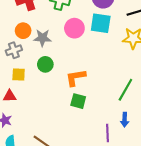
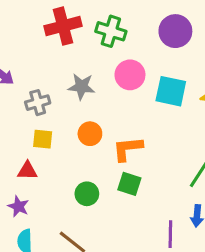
cyan square: (101, 23) -> (171, 91), moved
orange circle: (23, 31) -> (90, 134), moved
green circle: (45, 64) -> (87, 194), moved

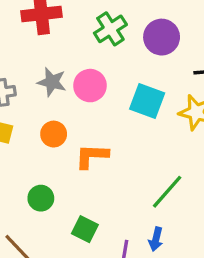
green cross: (111, 31) -> (110, 29), moved, turned 32
pink circle: (130, 75) -> (90, 86), moved
green square: (129, 184) -> (85, 229), moved

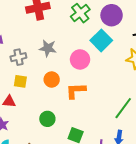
pink circle: (90, 86) -> (80, 59), moved
cyan square: (147, 101) -> (101, 40), moved, turned 30

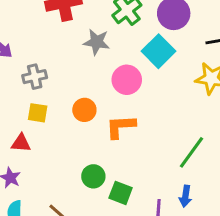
gray star: (48, 48) -> (97, 42), moved
green circle: (47, 119) -> (93, 176), moved

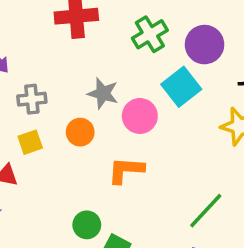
gray star: (97, 42) -> (103, 93), moved
orange circle: (84, 110) -> (80, 132), moved
yellow square: (38, 113) -> (30, 142), turned -35

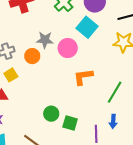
orange circle: (80, 132) -> (32, 56), moved
orange L-shape: (126, 170) -> (83, 77), moved

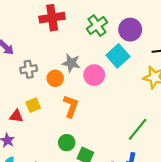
yellow square: (11, 75) -> (33, 105), moved
orange L-shape: (83, 77) -> (71, 106), moved, turned 110

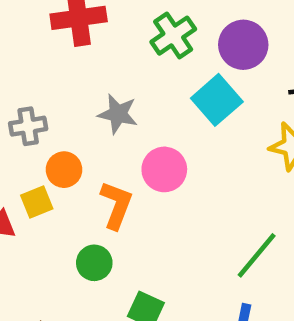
pink circle: (94, 75) -> (164, 169), moved
orange circle: (55, 78) -> (64, 170), moved
green circle: (67, 143) -> (94, 263), moved

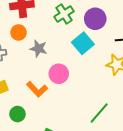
orange circle: (64, 170) -> (18, 32), moved
orange L-shape: (116, 205) -> (37, 89), turned 115
green circle: (94, 263) -> (17, 114), moved

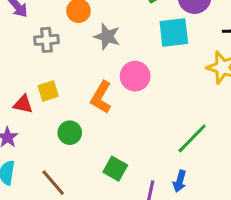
cyan square: (83, 43) -> (174, 33), turned 30
orange L-shape: (37, 89) -> (101, 97), turned 70

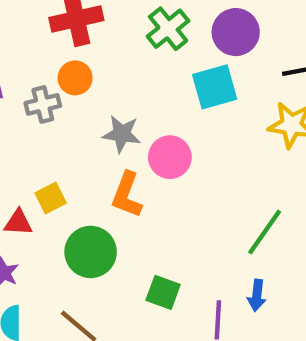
gray star: (107, 37) -> (122, 134), moved
gray cross: (46, 40) -> (43, 104), moved
green circle: (70, 133) -> (91, 252), size x1.5

